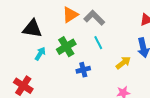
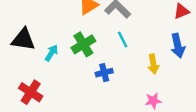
black triangle: (32, 29) -> (23, 39), moved
yellow arrow: (123, 63) -> (153, 64), turned 119

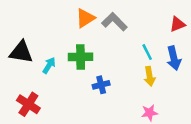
cyan line: (123, 39) -> (147, 52), moved
green cross: (83, 44) -> (81, 57), turned 30

